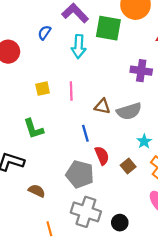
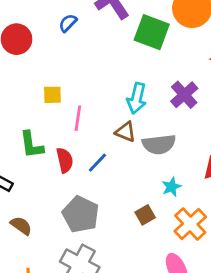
cyan arrow: (79, 47) -> (137, 98), moved
purple cross: (141, 71) -> (184, 95), turned 30
pink line: (71, 91) -> (78, 118), moved
blue line: (85, 133) -> (97, 163), turned 49
red semicircle: (102, 156) -> (65, 160), moved

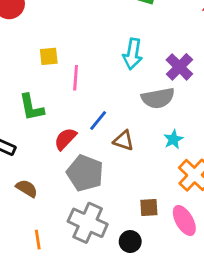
purple cross: (184, 95) -> (179, 67), moved
brown triangle: (126, 132) -> (124, 141), moved
red semicircle: (65, 160) -> (65, 139), moved, turned -120
brown square: (145, 215) -> (149, 208), moved, turned 30

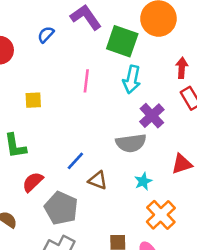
cyan arrow: (133, 54) -> (132, 79), moved
pink line: (76, 78) -> (86, 81), moved
red semicircle: (65, 139) -> (33, 182), moved

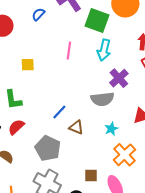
red semicircle: (33, 182) -> (16, 127), moved

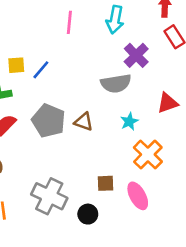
yellow square: (28, 65) -> (16, 65), moved
blue line: (59, 112) -> (41, 70), moved
gray pentagon: (48, 148) -> (49, 121), moved

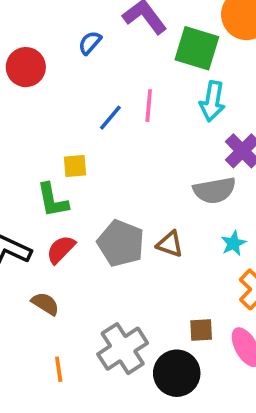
blue line: (41, 70) -> (110, 118), moved
gray cross: (49, 196) -> (123, 349), turned 32
black circle: (88, 214) -> (177, 373), size x1.6

